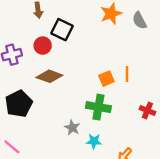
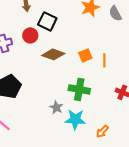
brown diamond: (49, 76) -> (53, 54), moved
orange square: (106, 79) -> (85, 55), moved
cyan star: (94, 141) -> (75, 119), size x1.5

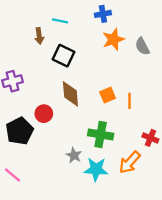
red circle: (30, 35) -> (44, 114), moved
brown diamond: (53, 54) -> (70, 94), turned 65
orange arrow: (102, 131) -> (130, 162), moved, size x1.5

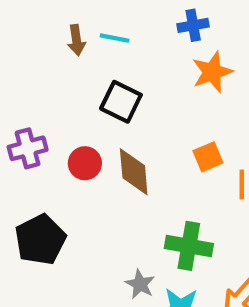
brown arrow: (39, 36) -> (76, 40), moved
orange square: (108, 95) -> (208, 157), moved
red circle: (44, 114) -> (85, 163), moved

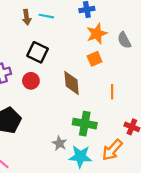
black square: (121, 102) -> (38, 52), moved
orange square: (208, 157) -> (95, 59), moved
brown diamond: (134, 172) -> (72, 83), moved

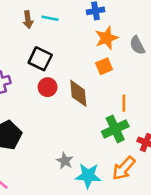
red circle: (31, 81) -> (48, 87), moved
green cross: (85, 124) -> (115, 129), moved, turned -35

